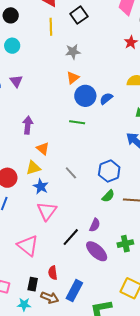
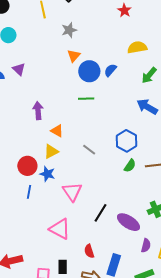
blue star: (41, 186) -> (47, 174), moved
purple semicircle: (95, 225) -> (146, 245), moved
black rectangle: (33, 284) -> (63, 267), moved

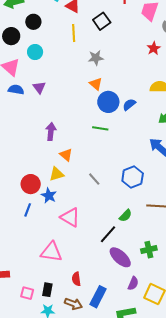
orange triangle: (74, 56) -> (96, 84), turned -40
green semicircle: (130, 166) -> (125, 216), moved
pink triangle: (72, 192) -> (70, 217), turned -35
black line: (100, 213) -> (108, 234), moved
pink triangle: (60, 229) -> (51, 252), turned -30

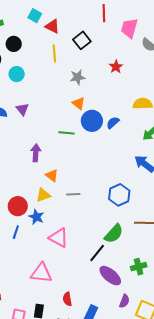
red star: (154, 48) -> (116, 67), moved
green line: (100, 128) -> (66, 133), moved
gray line: (94, 179) -> (73, 194), moved, turned -48
green semicircle: (125, 216) -> (114, 234), size x1.5

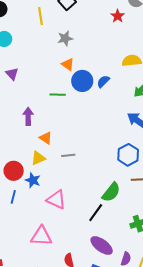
red star: (116, 67) -> (118, 16), moved
blue hexagon: (119, 195) -> (128, 155), moved
purple ellipse: (110, 276) -> (102, 246), moved

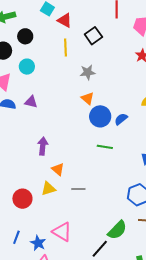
purple triangle: (12, 74) -> (31, 102), turned -40
green line: (58, 95) -> (105, 147), moved
blue star: (33, 180) -> (38, 243), moved
blue line: (13, 197) -> (16, 237), moved

